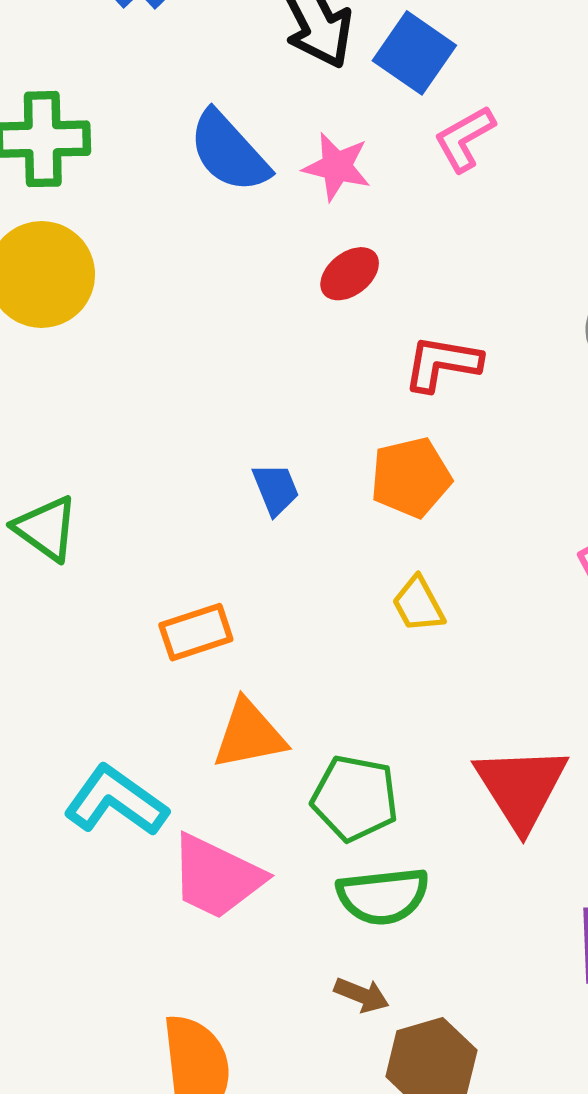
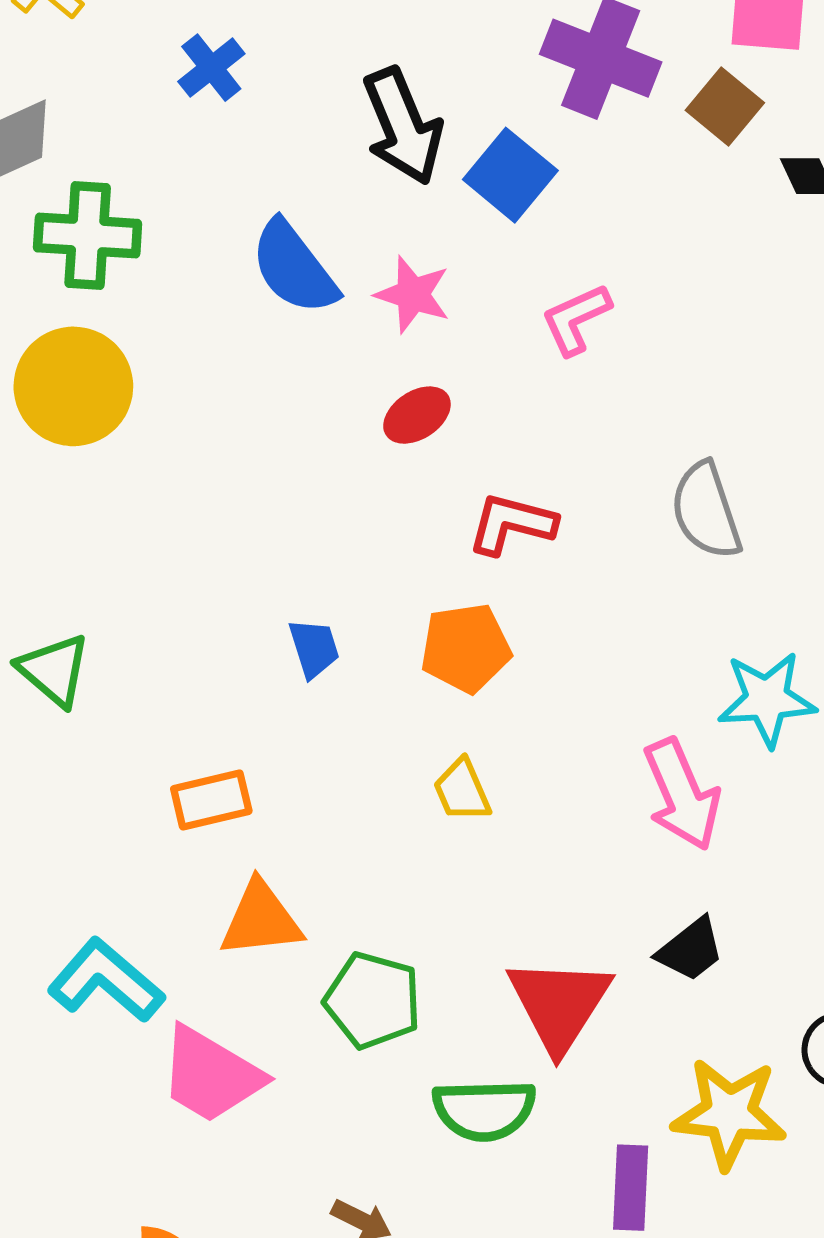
pink L-shape: (465, 139) -> (576, 319), moved
green semicircle: (383, 896) -> (484, 1110), moved

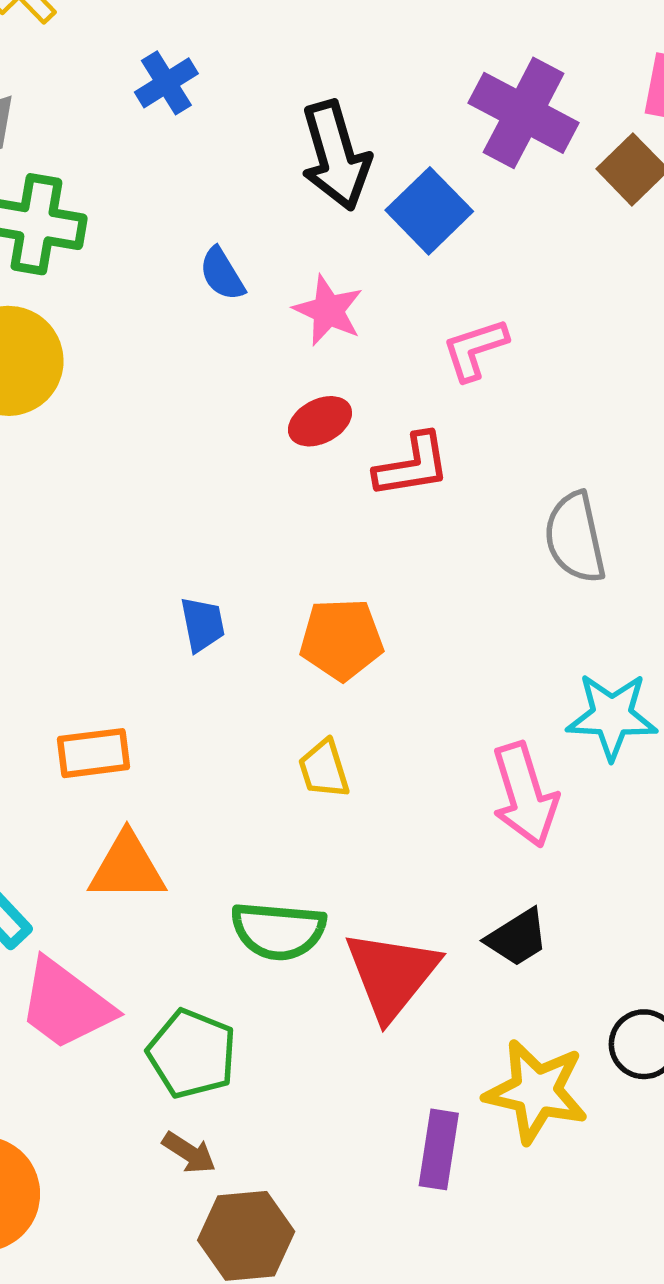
blue semicircle: (294, 268) -> (222, 274), size x0.6
red L-shape: (512, 524) -> (412, 465), moved, turned 150
green pentagon: (373, 1000) -> (192, 1054), moved
green semicircle: (484, 1110) -> (278, 931), moved

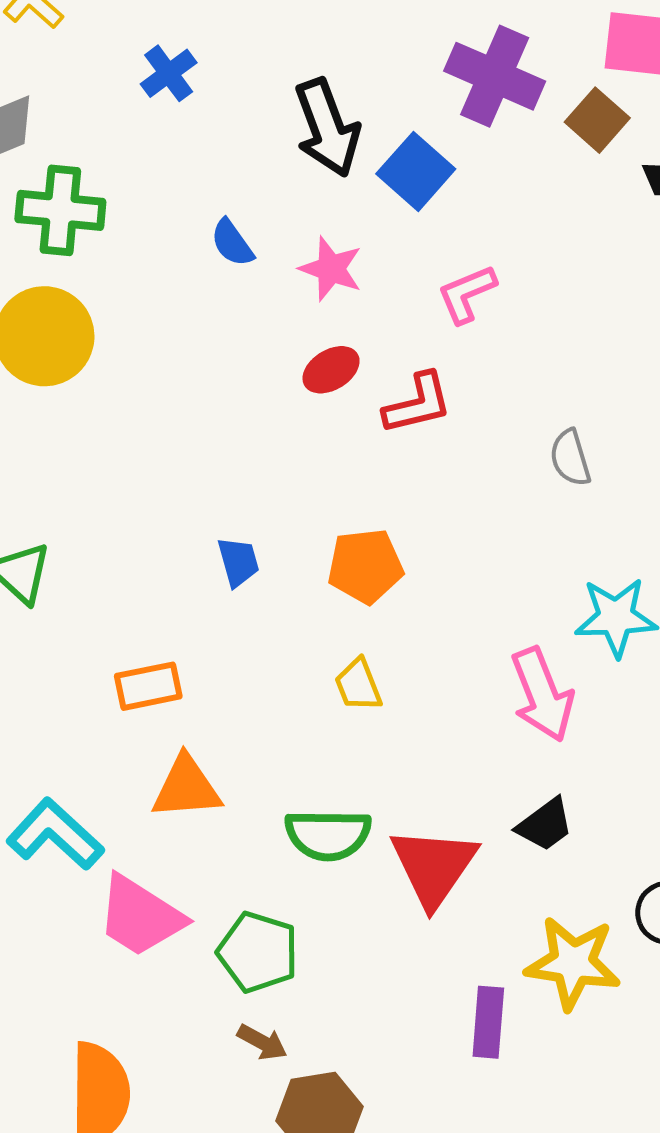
gray semicircle: (575, 538) -> (570, 458), size x0.7

